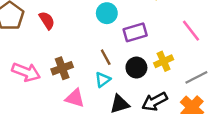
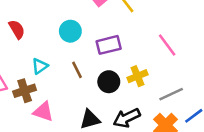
cyan circle: (107, 13) -> (70, 31), moved
brown cross: (62, 68) -> (25, 91), moved
cyan triangle: (103, 80) -> (40, 66), moved

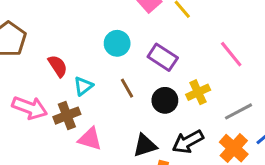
red semicircle: (17, 29) -> (58, 66), moved
purple rectangle: (109, 45) -> (163, 57), turned 50

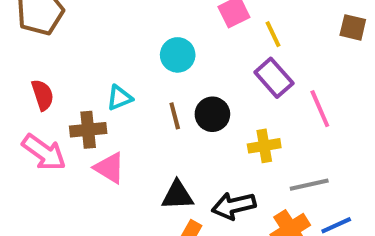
purple rectangle: (163, 57) -> (274, 78), moved
red semicircle: (58, 66) -> (43, 95), moved
black circle: (165, 100) -> (212, 114), moved
pink arrow: (30, 108) -> (44, 152), moved

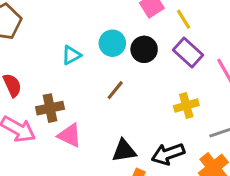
cyan triangle: (119, 98) -> (71, 55), moved
black circle: (212, 114) -> (144, 49), moved
brown line: (175, 116) -> (115, 90), turned 60

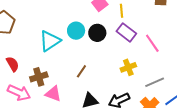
yellow line: (184, 19) -> (122, 11), turned 32
cyan triangle: (71, 55) -> (50, 41), size x1.6
brown line: (115, 90) -> (81, 71), moved

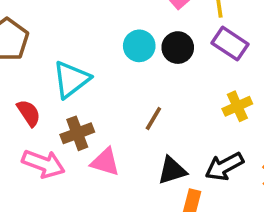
cyan triangle: (50, 41) -> (71, 79), moved

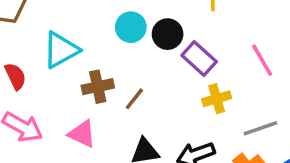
purple rectangle: (230, 44) -> (199, 58), moved
brown cross: (77, 133) -> (98, 87), moved

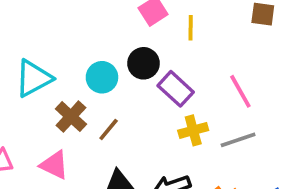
cyan circle: (131, 27) -> (102, 77), moved
brown cross: (98, 87) -> (71, 117), turned -36
gray line: (260, 128) -> (238, 140), moved

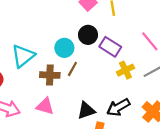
brown cross: (71, 117) -> (50, 75), turned -30
brown line: (109, 130) -> (72, 69), moved

